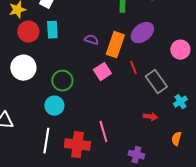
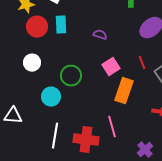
orange rectangle: (115, 45) -> (124, 91), moved
white circle: (23, 68) -> (32, 63), size x0.7
cyan circle: (54, 106) -> (51, 97), moved
purple cross: (136, 155) -> (145, 150), turned 35

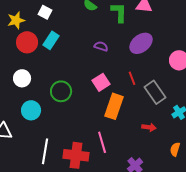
cyan rectangle: (61, 25) -> (51, 40), turned 36
purple semicircle: (100, 35) -> (101, 46), moved
cyan circle: (51, 97) -> (31, 110), moved

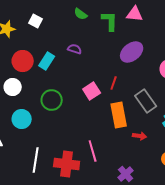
cyan rectangle: (51, 40) -> (47, 61), moved
red circle: (27, 42) -> (23, 61), moved
purple semicircle: (101, 46) -> (75, 49), moved
red line: (132, 78) -> (114, 83), moved, turned 40
orange rectangle: (114, 106) -> (119, 115), moved, turned -30

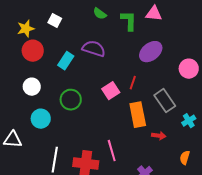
purple semicircle: (75, 49) -> (94, 49), size x1.6
red circle: (23, 61) -> (33, 51), moved

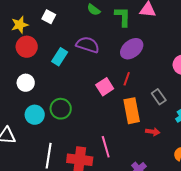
purple ellipse: (151, 52) -> (132, 49), moved
green circle: (71, 100) -> (61, 109), moved
gray rectangle: (165, 101) -> (159, 97), size x0.7

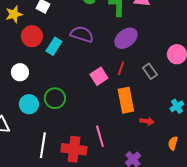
red circle: (27, 47) -> (32, 36), moved
gray rectangle: (159, 97) -> (150, 71), moved

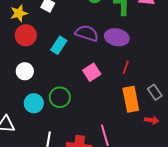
red circle: (32, 36) -> (26, 35), moved
purple ellipse: (126, 38) -> (117, 37), moved, turned 50
gray rectangle: (150, 71) -> (155, 92), moved
pink square: (99, 76) -> (92, 72), moved

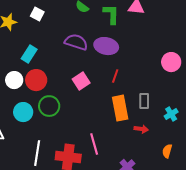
red circle: (26, 35) -> (36, 80), moved
cyan rectangle: (59, 45) -> (29, 54), moved
gray rectangle: (155, 92) -> (144, 101), turned 35

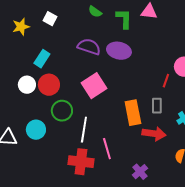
red line: (115, 76) -> (166, 81), moved
pink square: (81, 81) -> (94, 86), size x1.4
cyan circle: (23, 112) -> (36, 130), moved
red arrow: (141, 129) -> (154, 134), size x1.6
white line: (37, 153) -> (84, 130), moved

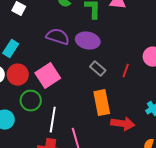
red line: (166, 81) -> (126, 71), moved
pink square: (94, 86) -> (48, 76), moved
gray rectangle: (157, 106) -> (98, 69), moved, turned -49

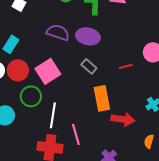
gray rectangle: (98, 69) -> (89, 66), moved
red line: (126, 71) -> (126, 66), turned 56

